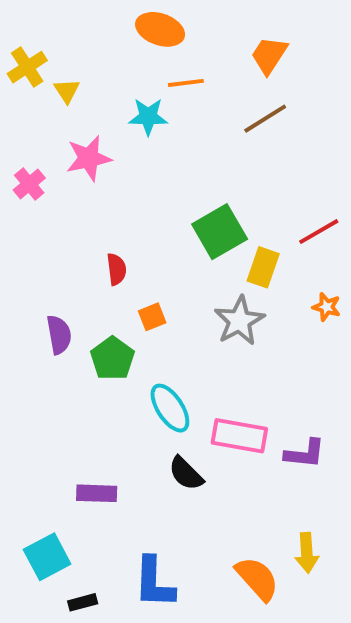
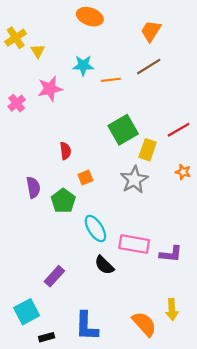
orange line: (186, 83) -> (111, 80), moved
purple rectangle: (97, 493) -> (54, 276), turned -50

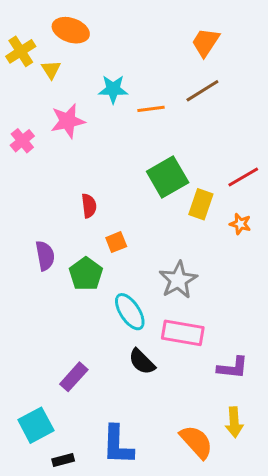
orange ellipse: (90, 17) -> (71, 30), moved
orange star: (183, 172) -> (240, 224), moved
gray star: (134, 180) -> (178, 280), moved
purple L-shape: (171, 254) -> (233, 368), moved

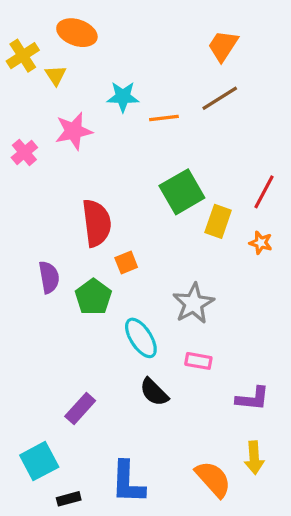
red line: (243, 177) -> (264, 192), turned -32
red semicircle: (89, 206) -> (97, 223), size x1.8
pink rectangle: (183, 333) -> (198, 361), size x0.6

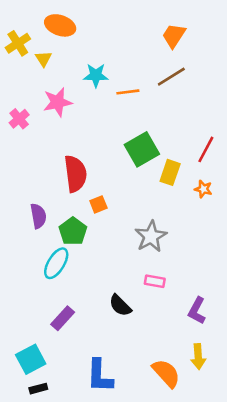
cyan ellipse: (141, 338) -> (56, 263), moved, turned 64
purple L-shape: (253, 399) -> (197, 311), turned 112
black rectangle: (69, 499) -> (38, 389), moved

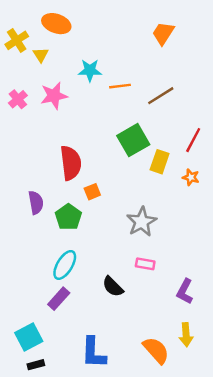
brown line: (171, 77) -> (161, 96), moved
pink cross: (19, 119) -> (18, 99), moved
cyan ellipse: (56, 263) -> (65, 265), moved

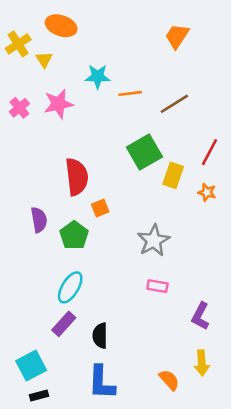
black semicircle: (113, 287) -> (100, 336), moved, turned 45
orange semicircle: (156, 350) -> (169, 380), size x0.7

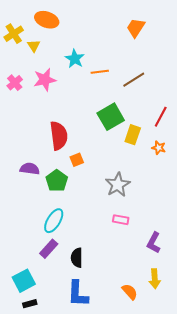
cyan star: (98, 76) -> (75, 59), turned 30
purple semicircle: (39, 220) -> (30, 169), turned -72

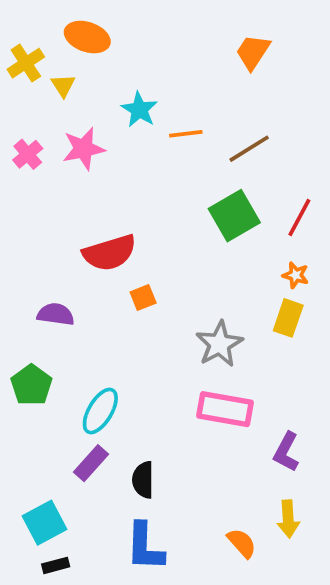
green square: (111, 117) -> (234, 216), moved
yellow rectangle: (133, 135) -> (288, 318), moved
red semicircle: (59, 136) -> (110, 253), turned 80
green pentagon: (57, 181) -> (31, 385), moved
pink rectangle: (121, 220) -> (225, 409), size x1.8

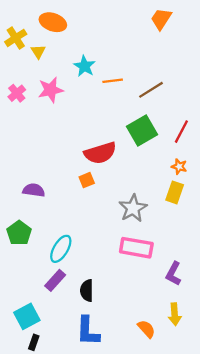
orange trapezoid: (253, 52) -> (161, 19), moved
red semicircle: (110, 253) -> (100, 153), moved
black rectangle: (56, 565) -> (34, 342), turned -56

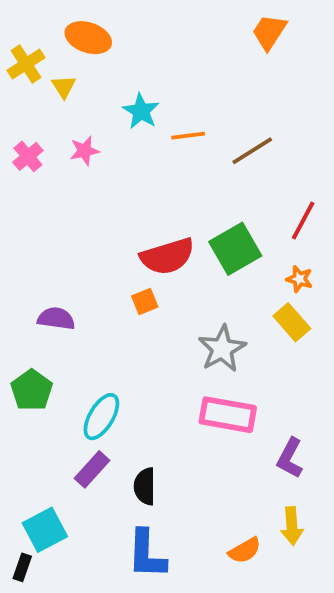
pink star: (51, 90) -> (84, 151), size x0.7
green square: (142, 130) -> (235, 249), moved
yellow rectangle: (175, 192) -> (292, 322), turned -60
orange semicircle: (146, 329) -> (245, 550), turned 102
black rectangle: (34, 342) -> (22, 567), moved

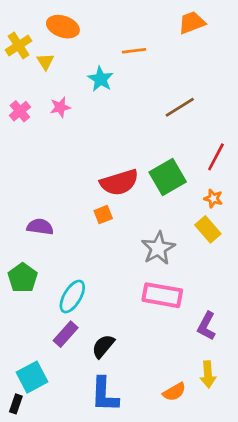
orange trapezoid: (269, 32) -> (192, 23), turned 36
orange line: (188, 136) -> (134, 51), moved
black semicircle: (145, 486) -> (103, 346), turned 40

